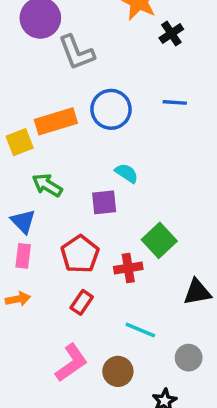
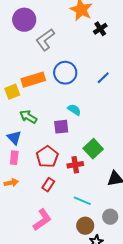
gray L-shape: (77, 52) -> (45, 40), turned 75
blue line: (175, 102) -> (103, 78), moved, turned -48
brown circle: (118, 371) -> (85, 226), moved

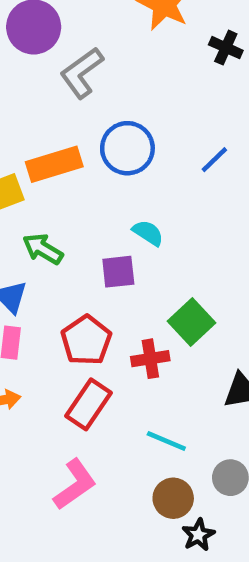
black cross: (100, 29) -> (226, 48), moved, turned -32
red rectangle: (48, 185) -> (89, 404), size x1.5

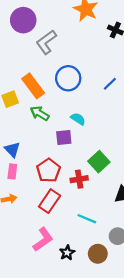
orange rectangle: (54, 164) -> (33, 86), turned 70
green arrow: (43, 249) -> (40, 113), moved
brown circle: (173, 498) -> (98, 254), moved
black star: (198, 535) -> (67, 253), moved

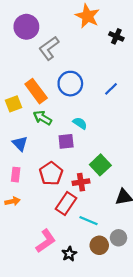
blue triangle: (12, 150) -> (20, 144), moved
red rectangle: (50, 201) -> (66, 204), moved
brown circle: (98, 254) -> (99, 245), moved

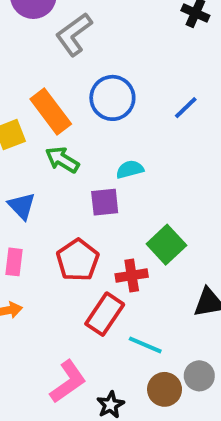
cyan semicircle: (80, 123) -> (130, 169), turned -48

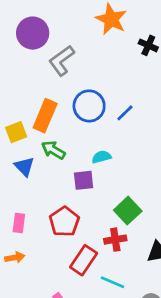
blue line: (186, 108) -> (125, 113), moved
orange rectangle: (51, 111) -> (45, 116), turned 60
blue triangle: (22, 206) -> (24, 167), moved
red cross: (132, 275) -> (115, 240), moved

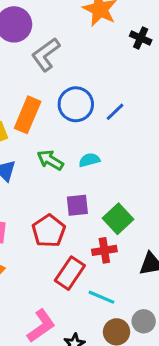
green arrow: (53, 150) -> (50, 160), moved
purple square: (84, 180) -> (77, 205), moved

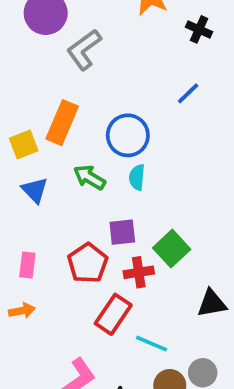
blue circle: (76, 104) -> (128, 135), moved
blue line: (115, 112) -> (188, 93), moved
cyan semicircle: (89, 160) -> (137, 177), turned -70
red cross: (104, 250) -> (139, 272), moved

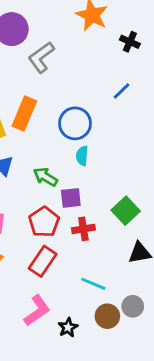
green arrow: (89, 177) -> (45, 177), moved
green square: (172, 249) -> (126, 211), moved
red rectangle: (113, 314) -> (43, 261), moved

